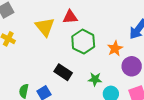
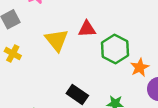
green hexagon: (83, 42) -> (115, 49), moved

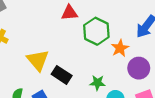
yellow triangle: (57, 40) -> (38, 60), moved

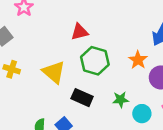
green hexagon: (96, 31) -> (95, 61), moved
yellow triangle: (38, 60) -> (54, 72), moved

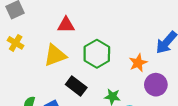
red triangle: (80, 32) -> (66, 25), moved
yellow triangle: (54, 72) -> (55, 55), turned 45

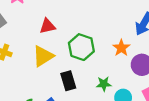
black rectangle: (76, 86) -> (68, 81), turned 48

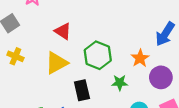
red triangle: (47, 26) -> (63, 31), turned 42
green star: (104, 84) -> (120, 83), moved

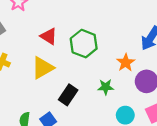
green hexagon: (98, 55) -> (84, 44), moved
black rectangle: (82, 90) -> (68, 95), turned 48

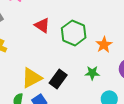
orange star: (126, 63) -> (104, 45), moved
yellow triangle: (43, 68) -> (32, 78), moved

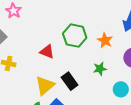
red triangle: (42, 25) -> (47, 52), moved
black rectangle: (58, 79) -> (70, 81), turned -60

